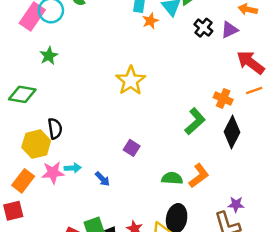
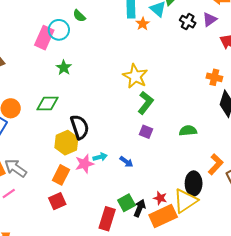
green L-shape: (195, 121) -> (146, 103), moved
black semicircle: (55, 129) -> (80, 127), size x1.4
orange L-shape: (199, 176) -> (216, 164), moved
green semicircle: (172, 178) -> (188, 131), moved

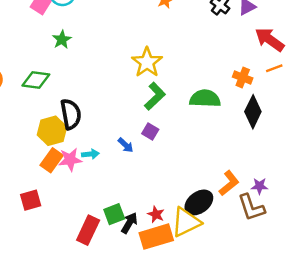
green semicircle: (188, 131) -> (205, 99), moved, size x1.4
blue arrow: (126, 162) -> (126, 145), moved
orange rectangle: (61, 175) -> (52, 160), moved
black ellipse: (194, 183) -> (199, 202), turned 45

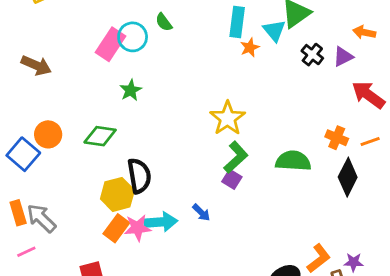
orange line: (274, 68) -> (370, 142), moved
purple square: (150, 131) -> (232, 179), moved
cyan arrow: (90, 154) -> (161, 222), size x1.6

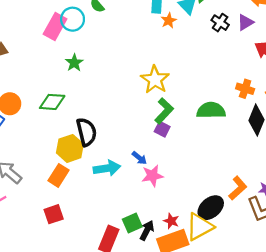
orange rectangle: (116, 228) -> (59, 175), moved
pink star: (138, 228) -> (152, 176), moved

